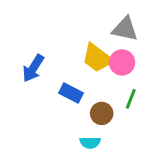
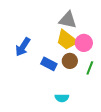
gray triangle: (125, 29) -> (68, 20), moved
brown circle: (102, 113) -> (70, 61), moved

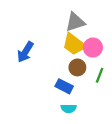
gray triangle: (68, 20) -> (75, 22), turned -30
blue rectangle: (49, 64) -> (64, 86), moved

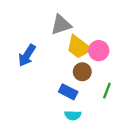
gray triangle: (75, 22) -> (61, 25), moved
green line: (100, 75) -> (107, 91), moved

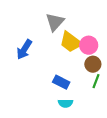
gray triangle: (61, 25) -> (55, 22), turned -30
brown circle: (82, 72) -> (93, 64), moved

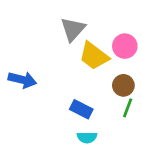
pink circle: (89, 45) -> (125, 46), moved
blue arrow: (24, 49) -> (22, 80), moved, turned -108

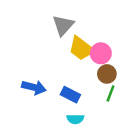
pink circle: (125, 46) -> (101, 53), moved
blue arrow: (22, 80) -> (34, 87), moved

